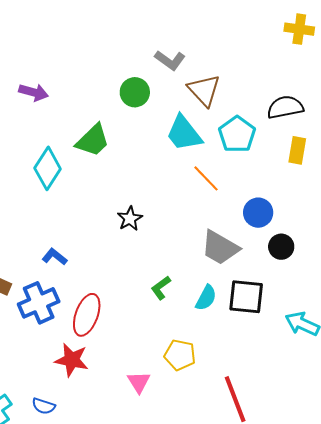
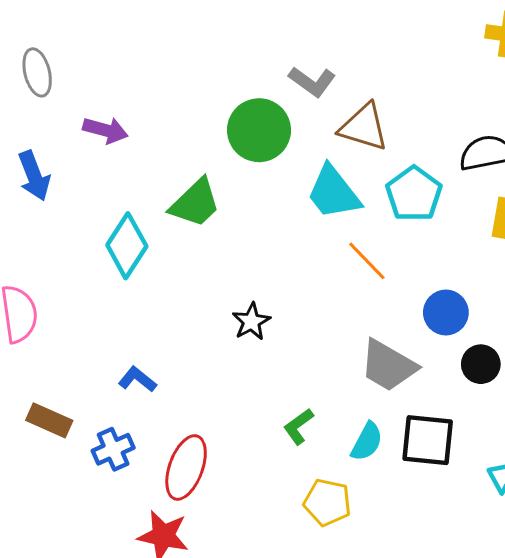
brown triangle: (204, 90) -> (364, 127), turned -30
green circle: (135, 92) -> (259, 130), size x1.4
blue cross: (39, 303) -> (113, 449), size x0.7
yellow pentagon: (180, 355) -> (327, 502), moved

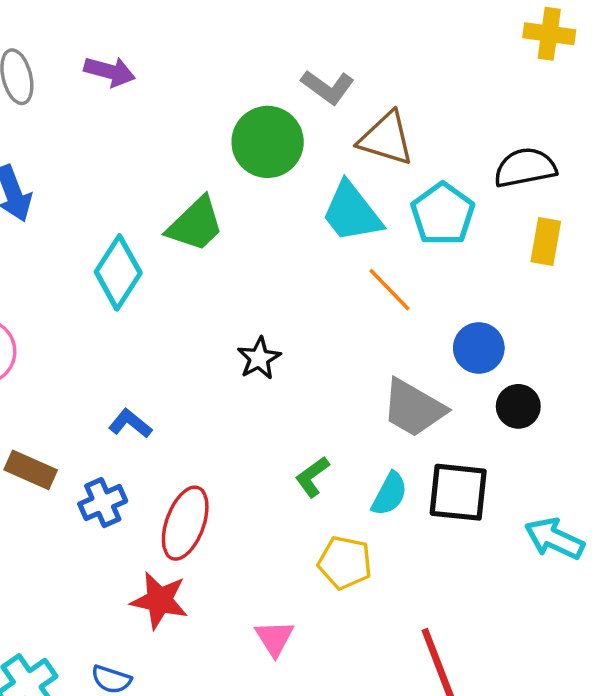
purple arrow: (106, 130) -> (110, 72), moved

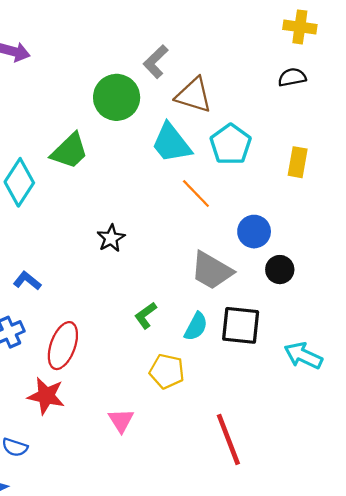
gray L-shape: (328, 87) -> (156, 62), turned 100
black semicircle: (525, 168) -> (292, 77), moved, size x0.7

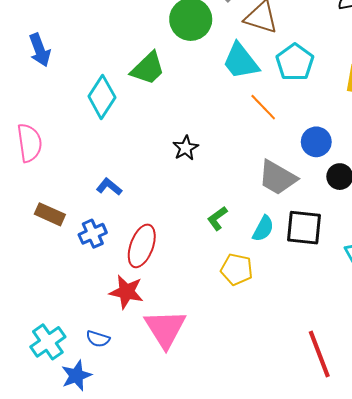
pink triangle: (121, 420) -> (165, 329), moved, size x1.8
red line: (228, 439) -> (319, 354), moved

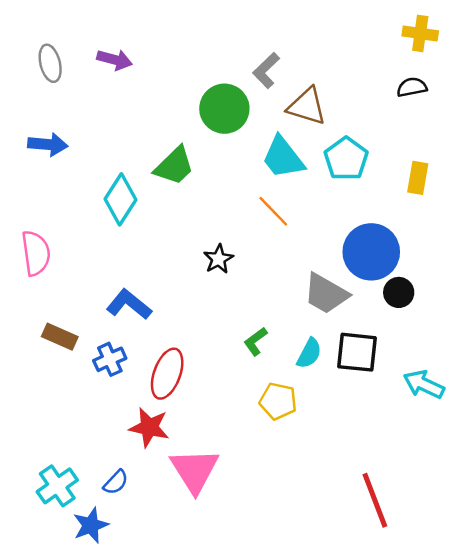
blue arrow: (40, 50) -> (48, 144), turned -64
orange line: (263, 107) -> (273, 211), moved
blue circle: (316, 142) -> (371, 252), size x1.6
blue L-shape: (109, 187) -> (129, 304), size x1.5
blue semicircle: (98, 339) -> (116, 482), turned -65

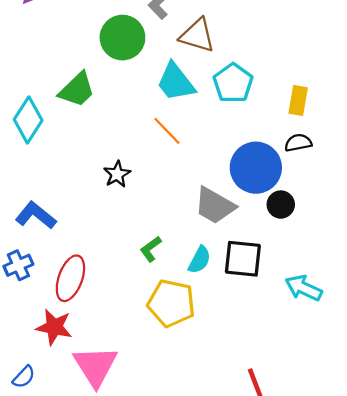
black semicircle: (412, 87) -> (298, 143), moved
yellow pentagon: (278, 401) -> (171, 303), size x1.4

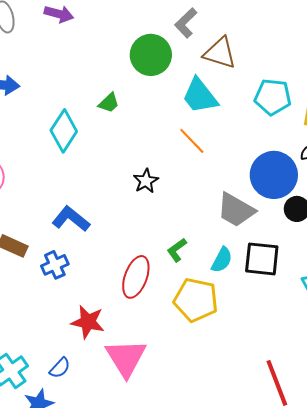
cyan pentagon: (233, 83) -> (273, 97), moved, turned -30
green trapezoid: (77, 90) -> (109, 103), size x0.6
red ellipse: (70, 278) -> (136, 277), moved

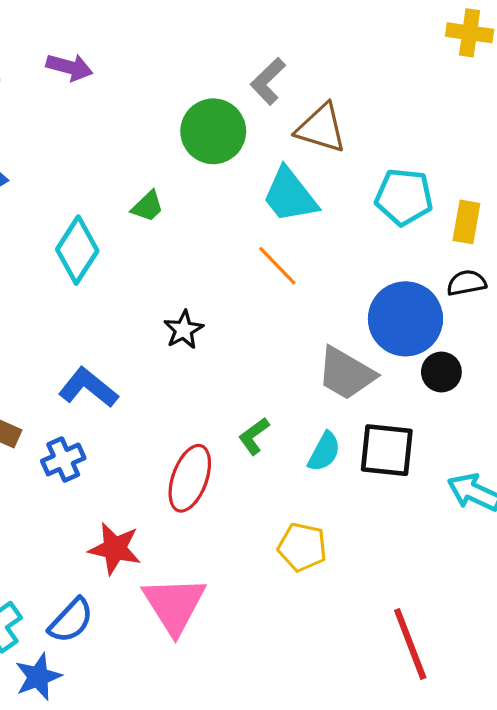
black star: (146, 181) -> (184, 330), moved
yellow pentagon: (196, 300) -> (302, 547), moved, size x0.7
blue semicircle: (60, 368) -> (71, 620), size x1.4

